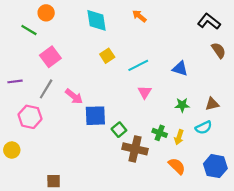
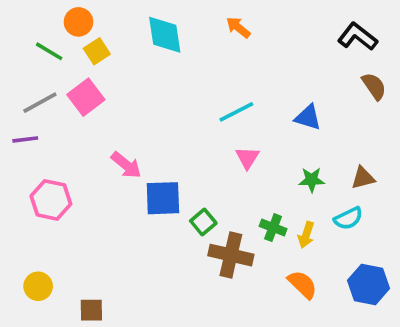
yellow square: (107, 56) -> (97, 51), moved
gray line: (46, 89) -> (40, 103), moved, turned 30
yellow circle: (12, 150) -> (38, 286), moved

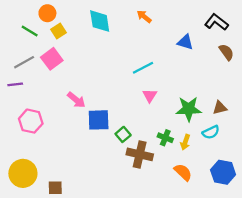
blue triangle: (308, 117) -> (185, 42), moved
green star: (312, 180) -> (189, 109), size x1.6
yellow circle: (38, 286) -> (23, 173), size x1.6

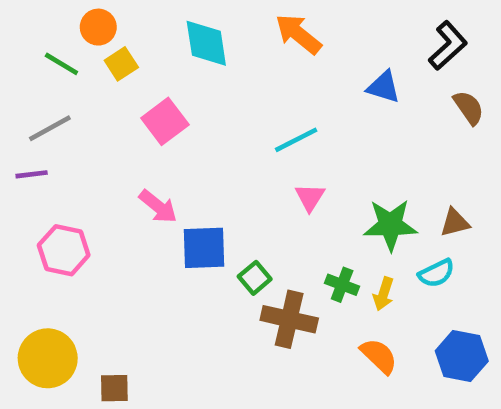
orange arrow: (144, 17) -> (298, 34), size x1.5
black L-shape: (216, 22) -> (448, 45), turned 100
pink square: (52, 59) -> (165, 121), moved

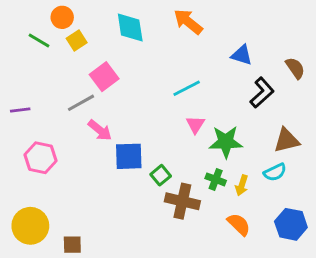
black L-shape: (448, 45) -> (262, 93), moved
gray line: (50, 128) -> (81, 103), moved
brown triangle: (455, 223) -> (287, 140), size x1.4
green star: (390, 225) -> (226, 142), moved

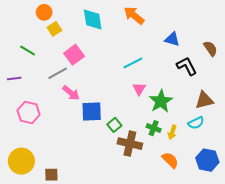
green line: (39, 41) -> (28, 51), moved
black L-shape: (262, 93) -> (187, 66), turned -75
green star: (226, 142) -> (161, 101), turned -30

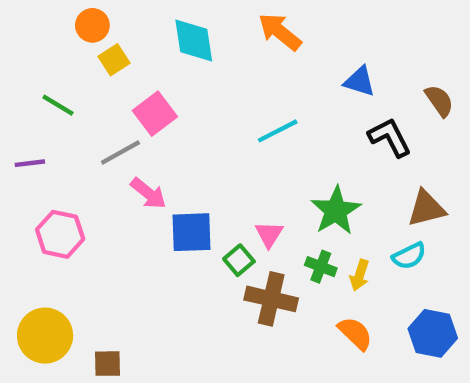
pink triangle: (139, 89) -> (269, 234), moved

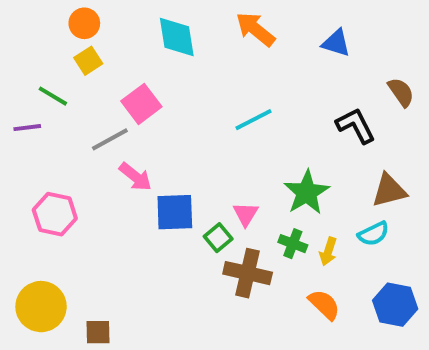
yellow square: (114, 60) -> (88, 61), moved
blue triangle: (360, 81) -> (336, 43), moved
purple line: (30, 163) -> (27, 128), moved

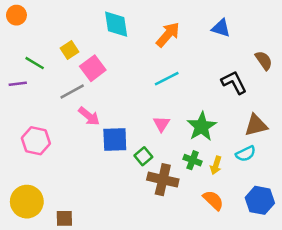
orange circle: (84, 23) -> (16, 15), moved
orange arrow: (255, 29) -> (168, 35), moved, turned 92
yellow square: (88, 61) -> (70, 50), moved
pink triangle: (246, 214) -> (161, 124), moved

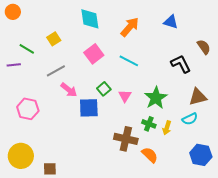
pink square: (93, 68) -> (94, 54), moved
cyan line: (167, 79) -> (129, 61), turned 54
green square: (143, 156) -> (104, 89), moved
orange semicircle: (213, 200) -> (150, 155), moved

